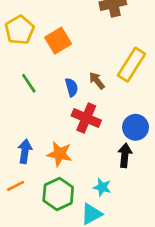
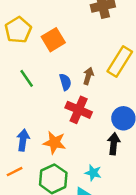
brown arrow: (97, 81) -> (88, 76), turned 56

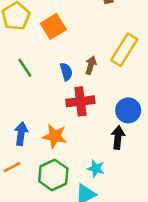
red cross: (79, 110) -> (80, 101), turned -30

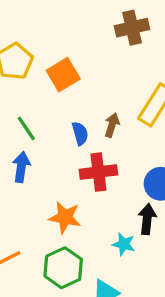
blue arrow: (21, 134) -> (21, 167), moved
cyan star: (96, 168) -> (124, 244), moved

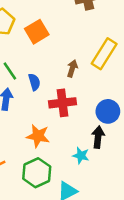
blue semicircle: (80, 133) -> (34, 82), moved

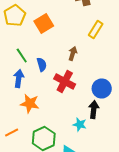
yellow rectangle: (104, 54) -> (96, 30), moved, size x0.7
red cross: (63, 103) -> (65, 82), turned 35
orange star: (38, 136) -> (30, 104), moved

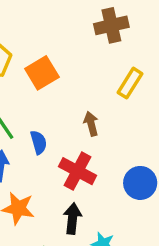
brown arrow: (73, 54) -> (91, 124), turned -32
black arrow: (94, 110) -> (72, 219), moved

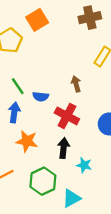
orange square: (42, 73) -> (37, 20), moved
blue semicircle: (39, 142) -> (41, 97), turned 112

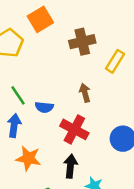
brown cross: (90, 18) -> (82, 42), moved

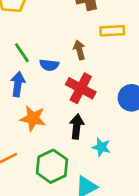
yellow rectangle: (115, 61) -> (112, 31), moved, turned 55
brown arrow: (85, 93) -> (79, 50), moved

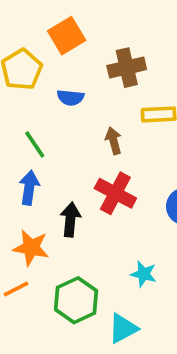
blue semicircle: (49, 65) -> (70, 98), moved
orange star: (33, 118) -> (31, 248), moved
black arrow: (77, 127) -> (70, 220), moved

